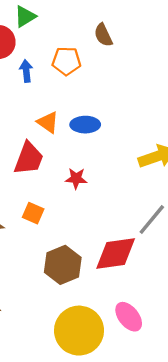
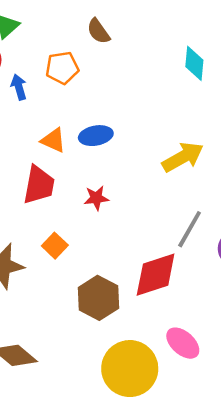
orange square: (33, 213) -> (55, 246), turned 30

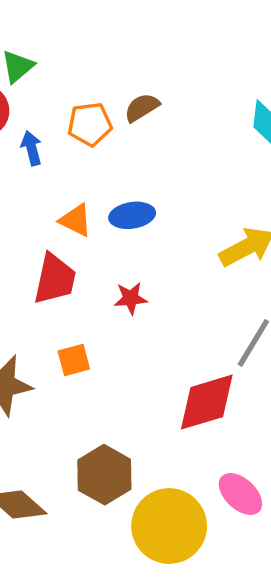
brown semicircle: (98, 31) -> (142, 108), moved, turned 92
orange square: (55, 246) -> (74, 360), turned 30
brown hexagon: (98, 298) -> (104, 475), moved

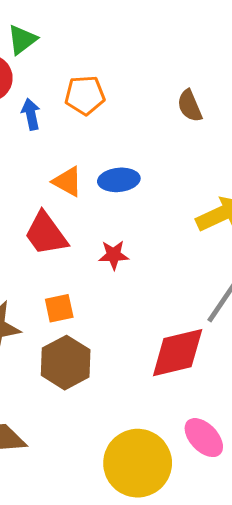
brown semicircle: (142, 108) -> (190, 106), moved, turned -84
red trapezoid: (55, 279) -> (46, 234), turned 129
brown hexagon: (104, 475) -> (66, 363), moved

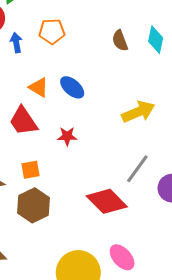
blue ellipse: (119, 180) -> (72, 87), turned 45
red diamond: (178, 353) -> (107, 201), turned 57

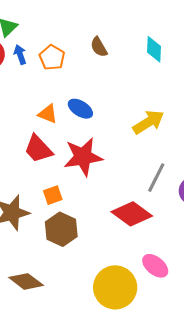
orange pentagon: (52, 31) -> (52, 58), turned -30
brown semicircle: (120, 41) -> (99, 47), moved
blue arrow: (16, 43) -> (20, 55), moved
red star: (67, 136) -> (83, 157), size x2.0

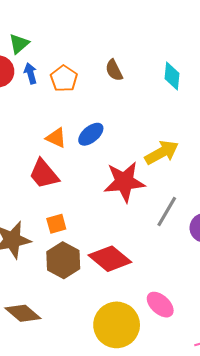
blue ellipse: (80, 109) -> (91, 134), turned -75
red star: (83, 157) -> (124, 182), moved
red diamond: (132, 214) -> (110, 259), moved

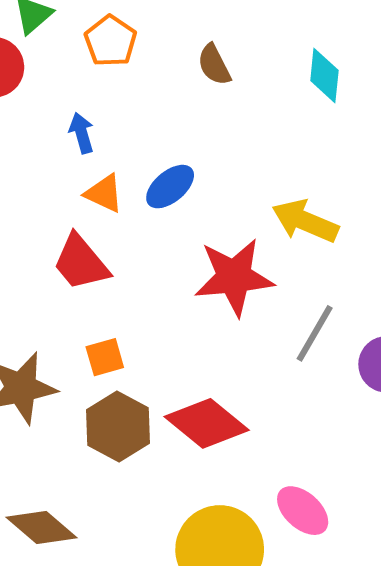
blue arrow: (30, 73) -> (82, 133), moved
orange pentagon: (64, 79) -> (111, 41), moved
yellow arrow: (162, 152) -> (305, 221), turned -128

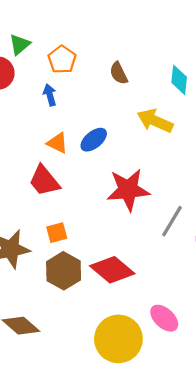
blue arrow: (82, 133) -> (50, 95), moved
yellow arrow: (305, 221) -> (155, 121), moved

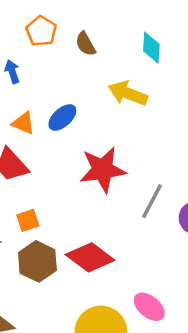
orange pentagon: (62, 60) -> (41, 31), moved

